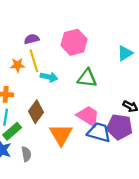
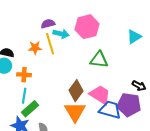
cyan arrow: (49, 77) -> (61, 34), moved
brown diamond: (36, 112) -> (76, 91), moved

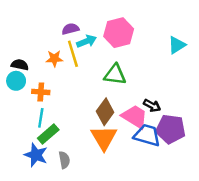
cyan arrow: (61, 34) -> (87, 41), turned -35
green triangle: (99, 60) -> (115, 75), moved
black arrow: (139, 86) -> (152, 106), moved

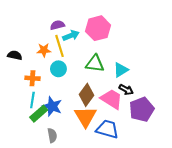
cyan triangle: (177, 45) -> (121, 70), moved
cyan circle: (16, 81) -> (58, 69), moved
purple pentagon: (171, 129) -> (142, 109), turned -30
blue trapezoid: (147, 135) -> (107, 129), moved
blue star: (36, 155) -> (52, 106), moved

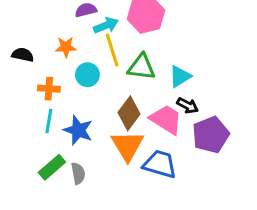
yellow line: (59, 46) -> (112, 50), moved
green rectangle: (39, 114) -> (52, 167), moved

